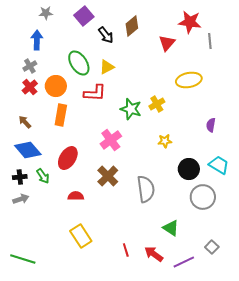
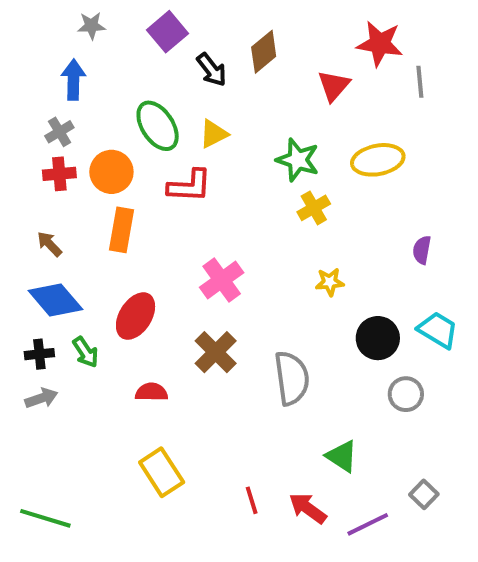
red cross: (30, 87) -> (59, 174), turned 35
green star: (131, 109) -> (298, 160), moved
gray circle: (203, 197) -> (406, 394), size x0.7

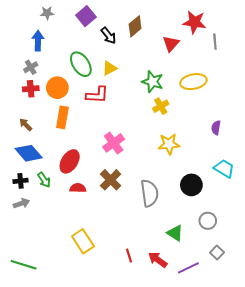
yellow star: (330, 282) -> (169, 144), size x1.5
black circle: (378, 338) -> (191, 185), moved
red semicircle: (152, 392) -> (78, 188), moved
gray circle: (406, 394) -> (208, 221), moved

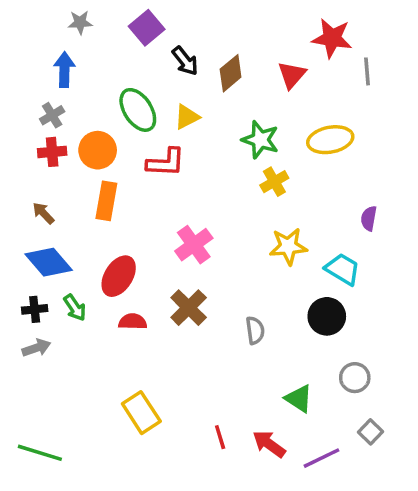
brown diamond: (135, 26) -> (231, 73), moved
cyan trapezoid: (224, 169) -> (343, 269), moved
gray semicircle: (149, 193) -> (255, 330), size x0.6

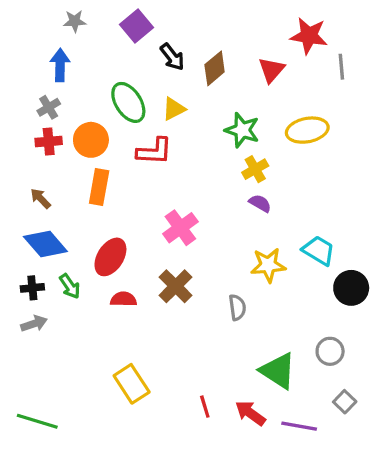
purple semicircle: (369, 218) -> (260, 203), moved, turned 110
yellow star: (288, 246) -> (268, 265), moved
black circle: (327, 316) -> (351, 288), moved
green triangle: (299, 399) -> (278, 371), size x1.4
purple line: (322, 458) -> (299, 426), turned 36

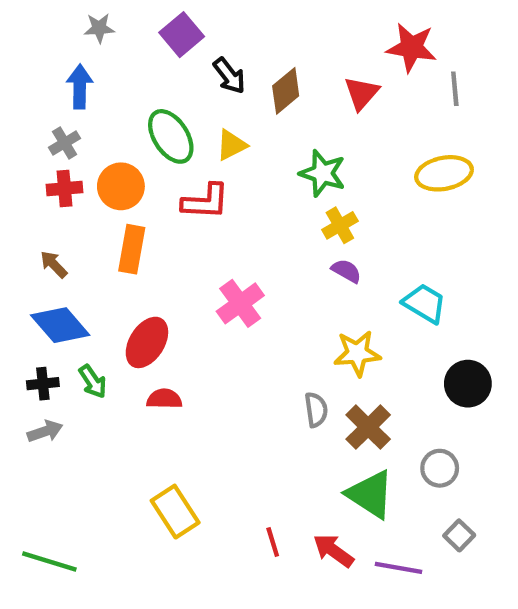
yellow ellipse: (307, 130) -> (444, 173), moved
cyan trapezoid: (319, 250) -> (424, 303), moved
brown cross: (176, 286) -> (368, 427), moved

